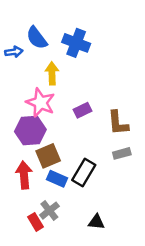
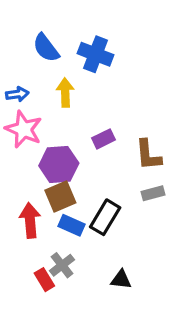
blue arrow: (14, 52) -> (17, 94), moved
pink star: (41, 103) -> (24, 129), moved
purple hexagon: (30, 131) -> (59, 164), moved

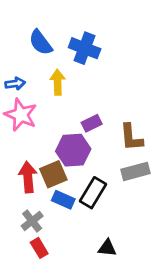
purple hexagon: (59, 164) -> (73, 150), moved
gray rectangle: (153, 193) -> (136, 171), size x1.4
red arrow: (30, 220) -> (28, 177), moved
gray cross: (62, 265) -> (32, 221), moved

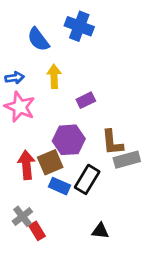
blue cross: (85, 48) -> (79, 26), moved
purple rectangle: (92, 123) -> (86, 100), moved
brown L-shape: (131, 137) -> (112, 142), moved
gray cross: (32, 221) -> (22, 216), moved

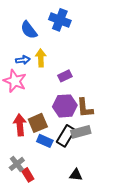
blue arrow: (15, 78) -> (23, 60), moved
purple hexagon: (69, 140) -> (65, 106), moved
gray rectangle: (127, 160) -> (81, 132), moved

